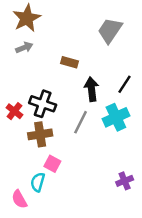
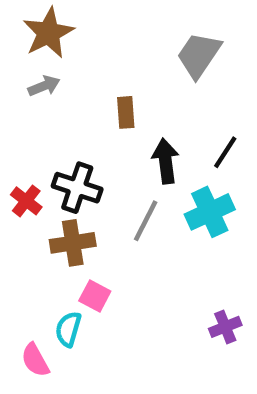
brown rectangle: (69, 62) -> (126, 112), turned 70

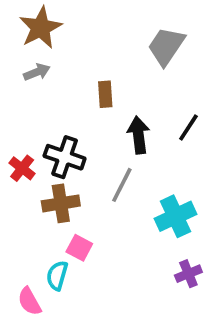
cyan cross: (210, 212) -> (175, 216), moved

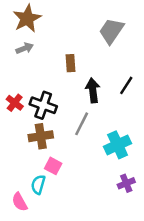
red cross: (22, 168) -> (15, 103), moved

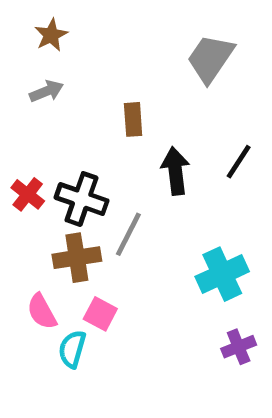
brown star: (27, 18) -> (51, 35), size x0.6
gray line: (82, 124) -> (128, 234), moved
pink semicircle: (20, 202) -> (42, 312), moved

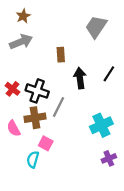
gray arrow: (46, 91) -> (21, 42), size x1.5
pink semicircle: (42, 312) -> (14, 128), moved

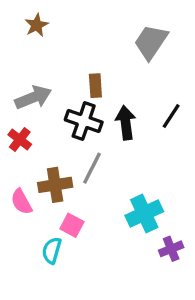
gray arrow: (21, 42) -> (33, 97), moved
black cross: (37, 91) -> (84, 121), moved
cyan cross: (101, 125) -> (144, 214), moved

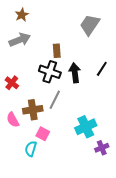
gray arrow: (33, 97) -> (20, 40), moved

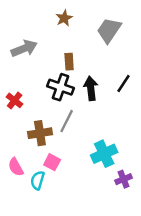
brown star: (22, 15) -> (64, 18), moved
pink semicircle: (13, 120) -> (16, 167), moved

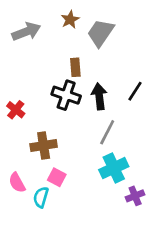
gray trapezoid: (109, 30) -> (101, 33), moved
gray arrow: (24, 48) -> (26, 32), moved
gray line: (67, 121) -> (107, 132), moved

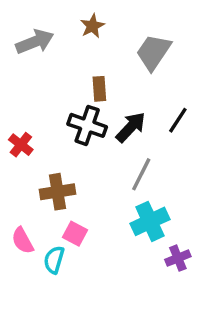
gray trapezoid: (101, 33) -> (153, 52), moved
black arrow: (99, 96) -> (131, 127), turned 50

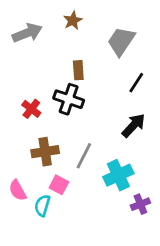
black line: (178, 120) -> (136, 83), moved
black arrow: (131, 127) -> (134, 125), moved
red cross: (21, 145) -> (31, 109), moved
gray line: (141, 174) -> (84, 156), moved

